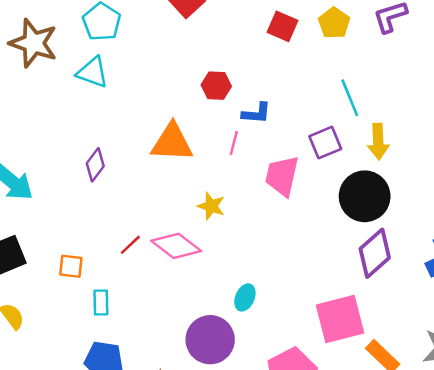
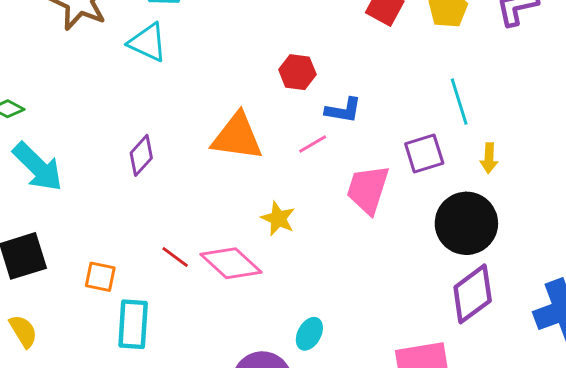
yellow arrow: (378, 142) -> (489, 158), size x0.7
pink line: (234, 143) -> (313, 144), turned 40
red line: (130, 245) -> (175, 257), turned 75
cyan rectangle: (101, 303) -> (133, 324), size x1.5

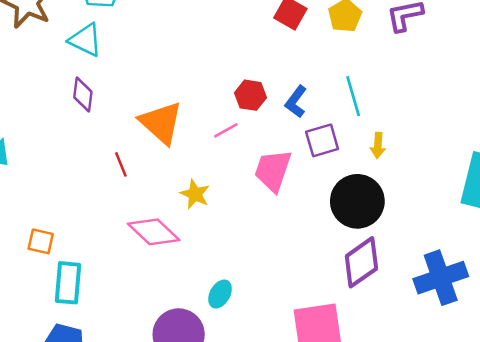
red hexagon: (297, 72) -> (250, 95), moved
blue L-shape: (343, 110) -> (296, 102), moved, turned 116
orange triangle: (237, 137) -> (161, 123), turned 33
purple diamond: (141, 155) -> (83, 94), moved, turned -36
red line: (175, 257) -> (121, 164), moved, turned 30

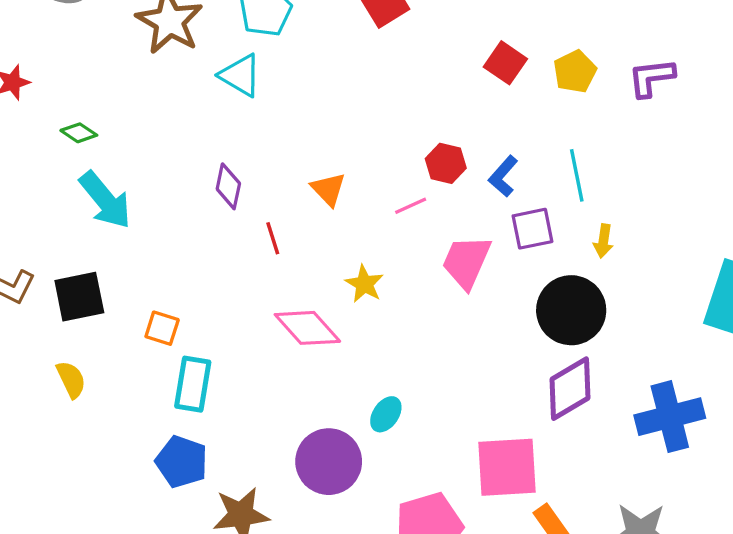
purple diamond: (83, 94) -> (228, 186), moved
orange triangle: (161, 123) -> (328, 189), size x0.6

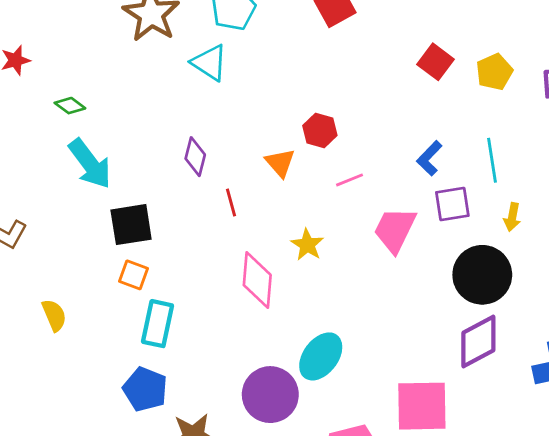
red hexagon: (446, 163) -> (320, 131), moved
black square: (79, 297) -> (131, 225), moved
pink diamond: (307, 328) -> (257, 280), turned 44
cyan ellipse: (386, 414) -> (321, 356), size x1.6

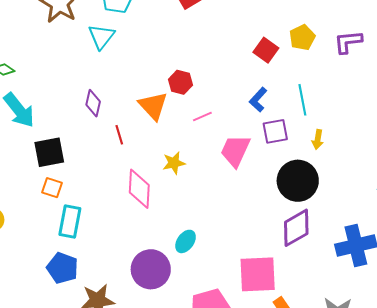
red square: (436, 62) -> (266, 50), moved
cyan triangle: (210, 63) -> (101, 37), turned 36
orange triangle: (280, 163) -> (153, 106), size x1.4
yellow star: (307, 245) -> (174, 163), turned 30
cyan ellipse: (321, 356) -> (186, 241), size x0.7

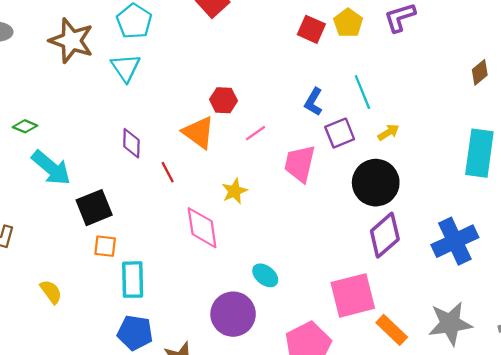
red square: (266, 50) -> (311, 29), moved
yellow arrow: (318, 139) -> (388, 132), turned -120
cyan ellipse: (186, 241) -> (265, 275), turned -75

